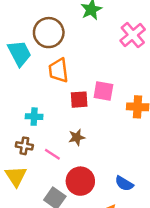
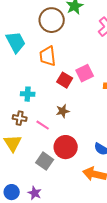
brown circle: (49, 33) -> (52, 20), moved
pink square: (103, 91) -> (85, 73), turned -36
red square: (79, 100) -> (65, 80), turned 35

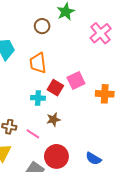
brown circle: (52, 20) -> (42, 26), size x0.6
cyan cross: (28, 94) -> (38, 98), moved

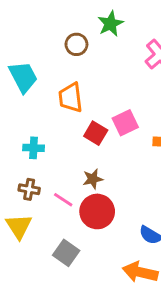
cyan cross: (38, 98) -> (34, 148), moved
red circle: (56, 156) -> (97, 211), moved

